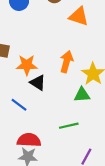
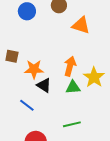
green triangle: (82, 95) -> (73, 87), moved

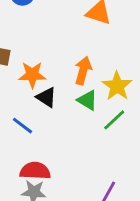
green triangle: (73, 87) -> (87, 100), turned 35
green line: (72, 124) -> (114, 120), moved, turned -30

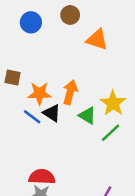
orange arrow: (83, 71) -> (70, 92), moved
blue line: (22, 126) -> (32, 117), moved

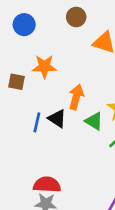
blue circle: (31, 22) -> (24, 25), moved
orange star: (39, 93) -> (44, 67), moved
blue line: (32, 117) -> (37, 122), turned 66

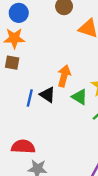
orange star: (44, 67) -> (14, 38), moved
red semicircle: (47, 185) -> (23, 147), moved

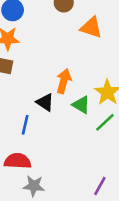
blue line: (30, 98) -> (25, 125), moved

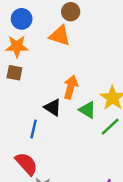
orange triangle: (91, 27) -> (60, 36), moved
red semicircle: (18, 161) -> (26, 164), turned 45

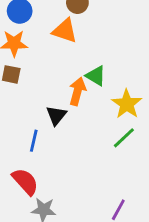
black triangle: (53, 107) -> (56, 115), turned 36
green triangle: (87, 110) -> (96, 76), moved

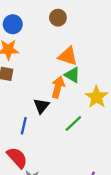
orange triangle: (65, 31) -> (68, 56), moved
green line: (124, 138) -> (73, 123), moved

